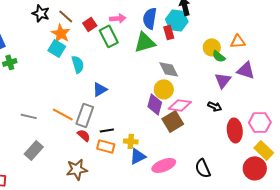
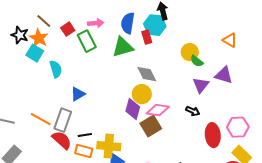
black star: (41, 13) -> (20, 35), moved
orange triangle: (238, 41) -> (230, 40), moved, turned 35
red semicircle: (84, 135) -> (62, 140), size x1.5
yellow cross: (131, 141) -> (109, 146), size x1.6

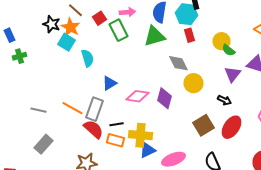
red rectangle: (147, 37) -> (190, 35), moved
yellow circle: (142, 94) -> (194, 83), moved
pink diamond: (158, 110) -> (138, 96), moved
brown square: (151, 126) -> (204, 125), moved
red ellipse: (213, 135) -> (232, 127), moved, turned 40

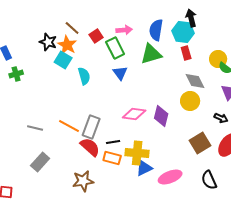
gray diamond: (178, 63) -> (195, 81), moved
blue triangle: (110, 83) -> (120, 73), moved, turned -35

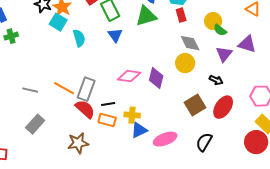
yellow cross: (137, 153) -> (132, 115), size x0.7
black semicircle: (209, 180) -> (204, 142), turned 54

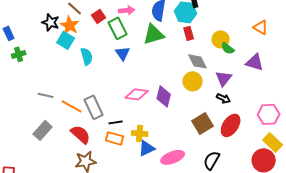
purple triangle: (224, 54) -> (224, 78), moved
gray rectangle: (86, 89) -> (94, 107), turned -45
gray line: (30, 90) -> (46, 95), moved
red semicircle: (85, 109) -> (81, 134), moved
gray rectangle: (35, 124) -> (43, 130), moved

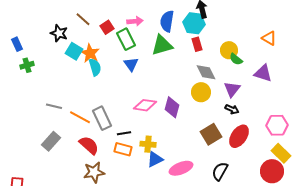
orange star: (70, 25) -> (90, 53), moved

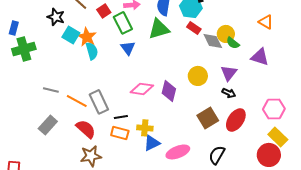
blue rectangle: (17, 44) -> (14, 28), turned 40
red rectangle: (197, 44) -> (194, 28), turned -40
green cross: (27, 65) -> (24, 49), size x1.6
gray diamond: (206, 72) -> (213, 41), moved

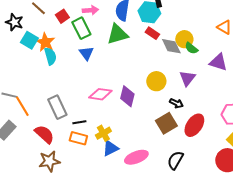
black arrow: (229, 93) -> (176, 103), moved
orange line: (77, 101) -> (22, 106), moved, turned 30
yellow cross: (145, 128) -> (103, 133), turned -35

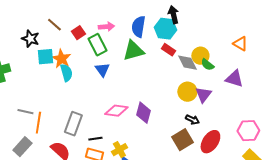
cyan square: (29, 40) -> (45, 57), turned -36
yellow circle: (156, 81) -> (187, 92), moved
orange line: (22, 106) -> (38, 123), turned 40
gray rectangle: (57, 107) -> (73, 124), turned 45

